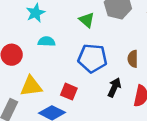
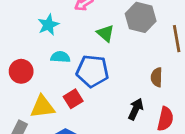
blue pentagon: (92, 58) -> (92, 71), moved
red square: (69, 92) -> (73, 99), moved, turned 35

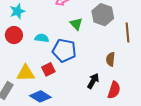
cyan star: (48, 25) -> (17, 11), moved
red circle: (21, 71) -> (14, 35), moved

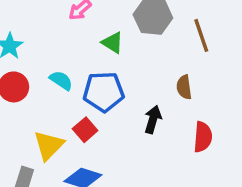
cyan semicircle: (42, 38) -> (61, 80), turned 40
yellow triangle: (26, 73) -> (49, 145), turned -30
black arrow: (93, 81) -> (153, 119), moved

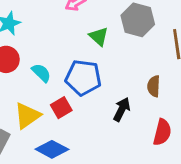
cyan semicircle: (61, 80) -> (41, 73), moved

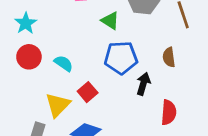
blue pentagon: (83, 78) -> (121, 58), moved
red semicircle: (162, 132) -> (169, 112), moved

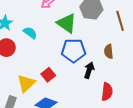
green triangle: (110, 21) -> (67, 23), size x1.5
cyan semicircle: (64, 63) -> (30, 33), moved

